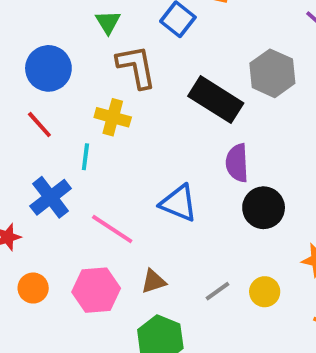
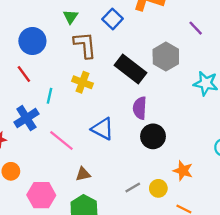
yellow cross: (113, 117) -> (82, 82), moved
pink hexagon: (96, 290) -> (41, 195), moved
gray line: (218, 291) -> (133, 188), moved
yellow circle: (265, 292) -> (158, 188), moved

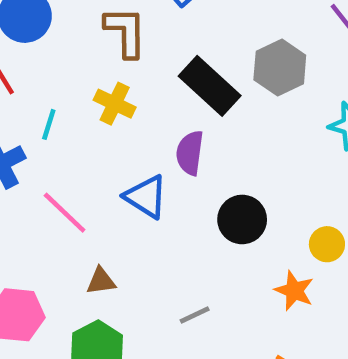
purple semicircle: (140, 108) -> (190, 153), moved
yellow circle: (158, 188) -> (327, 244), moved

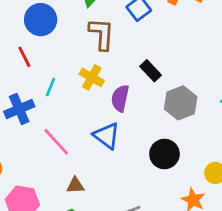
gray hexagon: (280, 67) -> (181, 103), moved
black rectangle: (210, 86) -> (151, 71), size x0.6
purple semicircle: (190, 153) -> (120, 98), moved

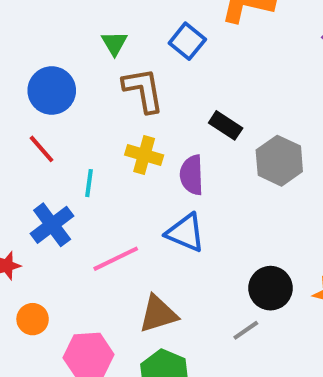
pink line: (56, 142) -> (116, 259), turned -60
black circle: (164, 154) -> (270, 288), moved
brown triangle: (75, 185) -> (158, 314), size x1.5

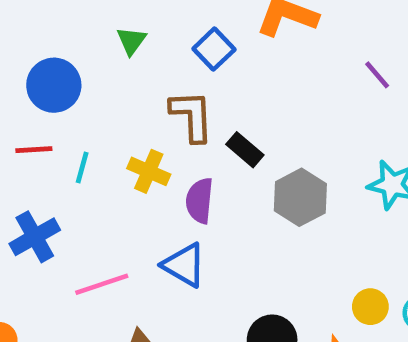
brown L-shape: (143, 90) -> (192, 116), moved
red line: (42, 149) -> (34, 150), turned -60
cyan line: (89, 183) -> (82, 167), moved

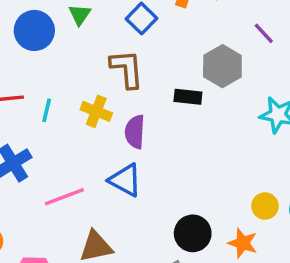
blue circle: (54, 85) -> (34, 30), moved
black rectangle: (245, 150) -> (188, 97), moved, turned -32
gray hexagon: (300, 197) -> (222, 66), moved

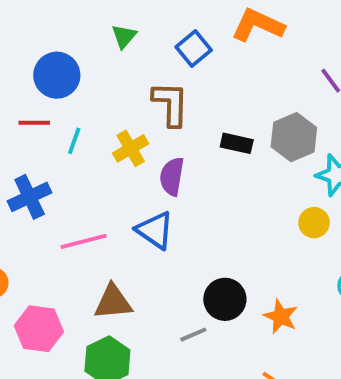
blue circle: (34, 30) -> (57, 75), moved
gray hexagon: (222, 66) -> (294, 137), moved
yellow cross: (96, 111) -> (131, 148), turned 32
yellow circle: (265, 206) -> (314, 223), moved

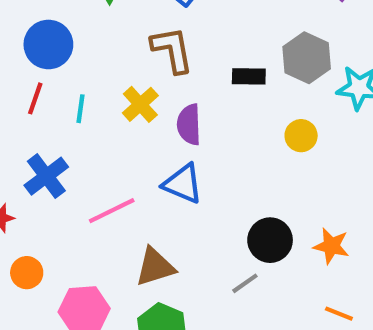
red line: (34, 123) -> (35, 98), turned -60
yellow circle: (314, 223) -> (301, 136), moved

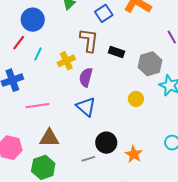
black rectangle: (249, 76) -> (116, 52), moved
blue triangle: (183, 184) -> (86, 107), moved

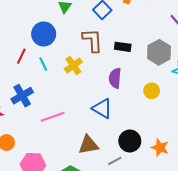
blue circle: (33, 20) -> (44, 34), moved
cyan line: (38, 54) -> (43, 64), turned -40
purple semicircle: (86, 77) -> (115, 78), moved
brown triangle: (49, 138) -> (88, 145), moved

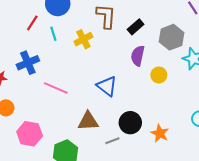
black rectangle: (123, 47) -> (136, 27), turned -56
purple semicircle: (115, 78) -> (138, 56), moved
pink line: (53, 117) -> (56, 88), turned 35

